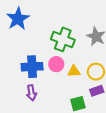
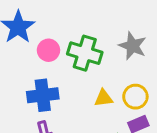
pink circle: (56, 64) -> (48, 50), moved

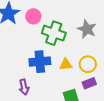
pink circle: (48, 50) -> (33, 16), moved
blue cross: (43, 95) -> (40, 62), moved

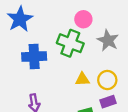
pink circle: (33, 16) -> (83, 19), moved
blue cross: (40, 62) -> (34, 56), moved

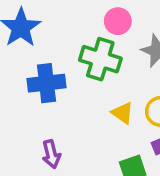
yellow triangle: (82, 79) -> (123, 113), turned 42

